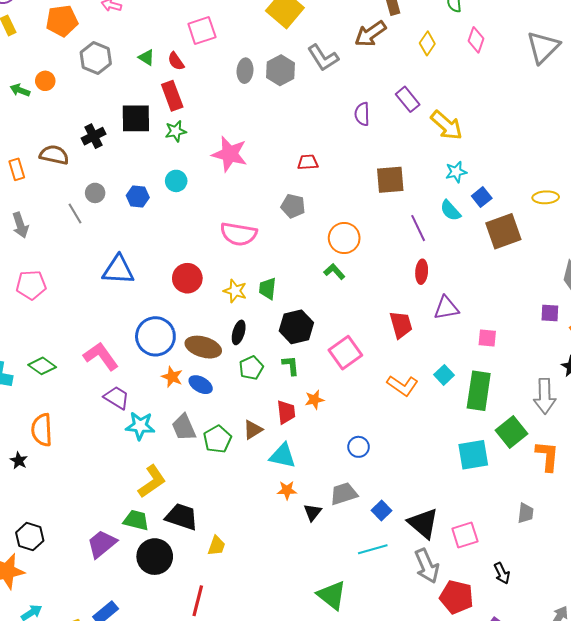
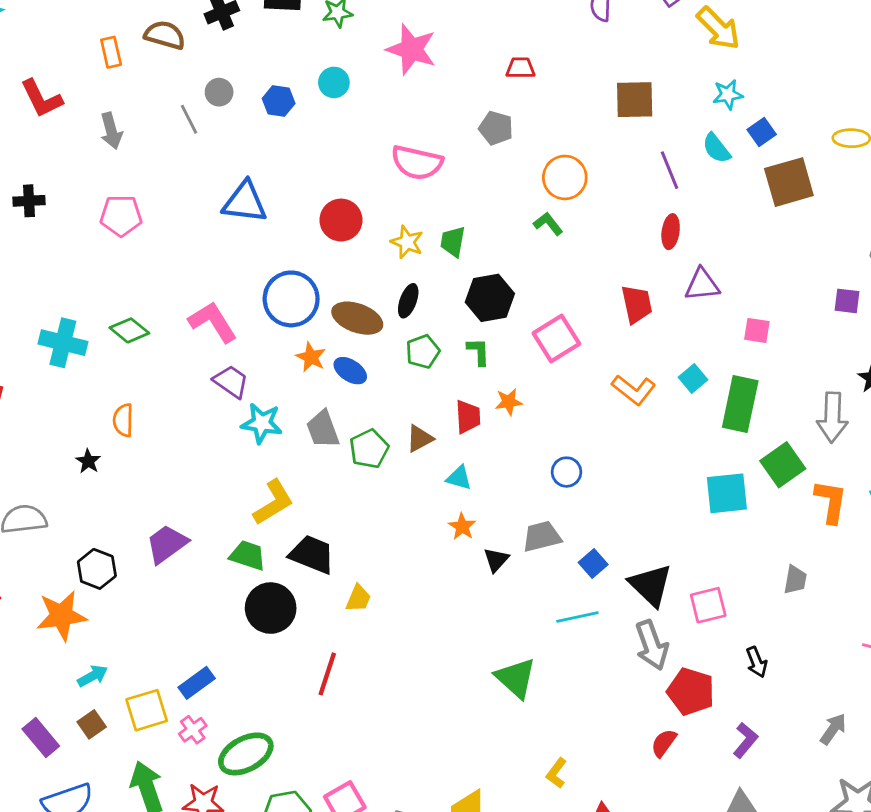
orange semicircle: (42, 430) -> (123, 420), size x0.7
cyan triangle: (283, 456) -> (459, 478), size x0.7
orange star: (287, 490) -> (462, 527), turned 30
purple trapezoid: (102, 544) -> (167, 544), moved

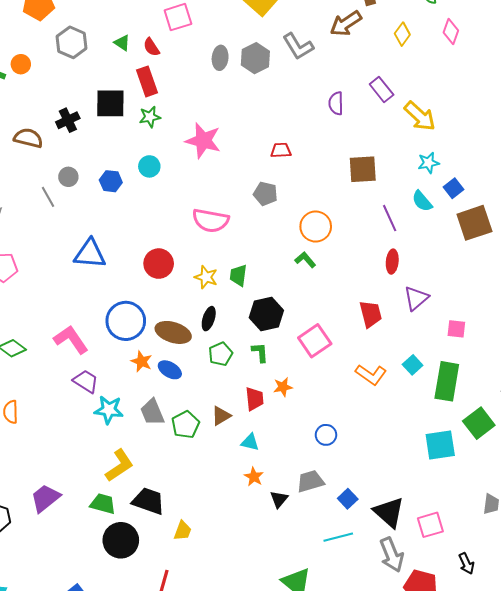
purple triangle: (702, 285) -> (416, 298), turned -32

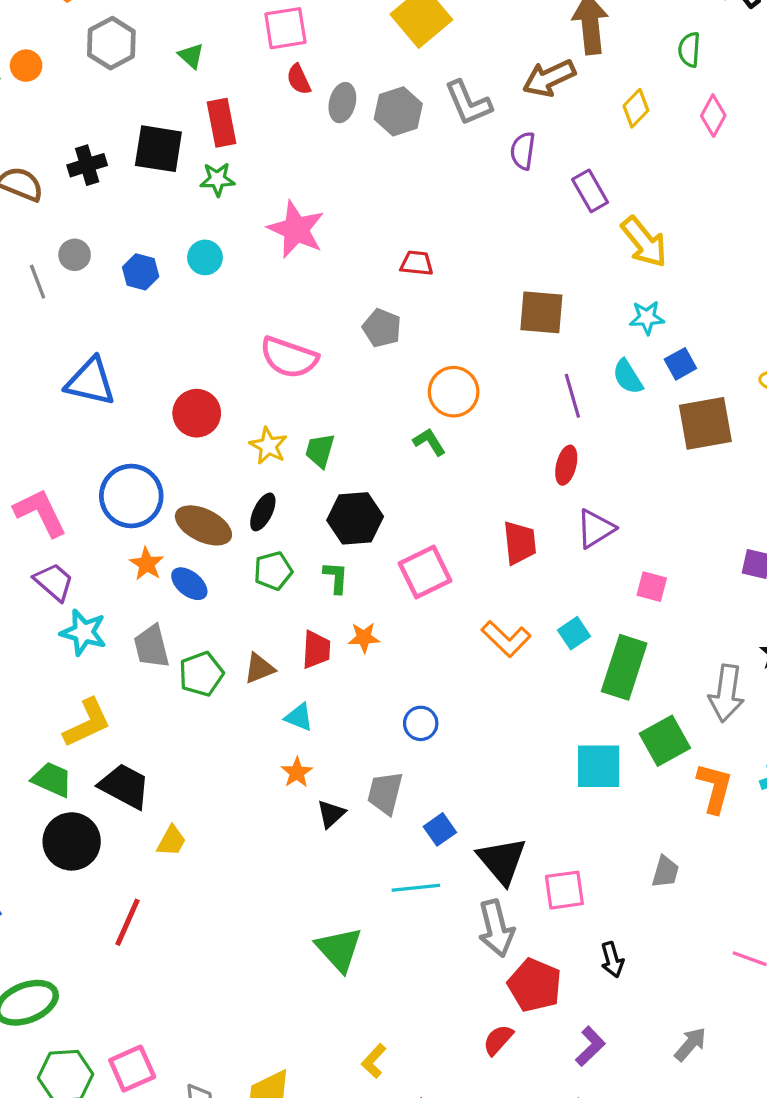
red semicircle: (151, 47) -> (299, 79), moved
purple semicircle: (336, 103) -> (523, 151), moved
gray trapezoid: (310, 481) -> (385, 793), turned -68

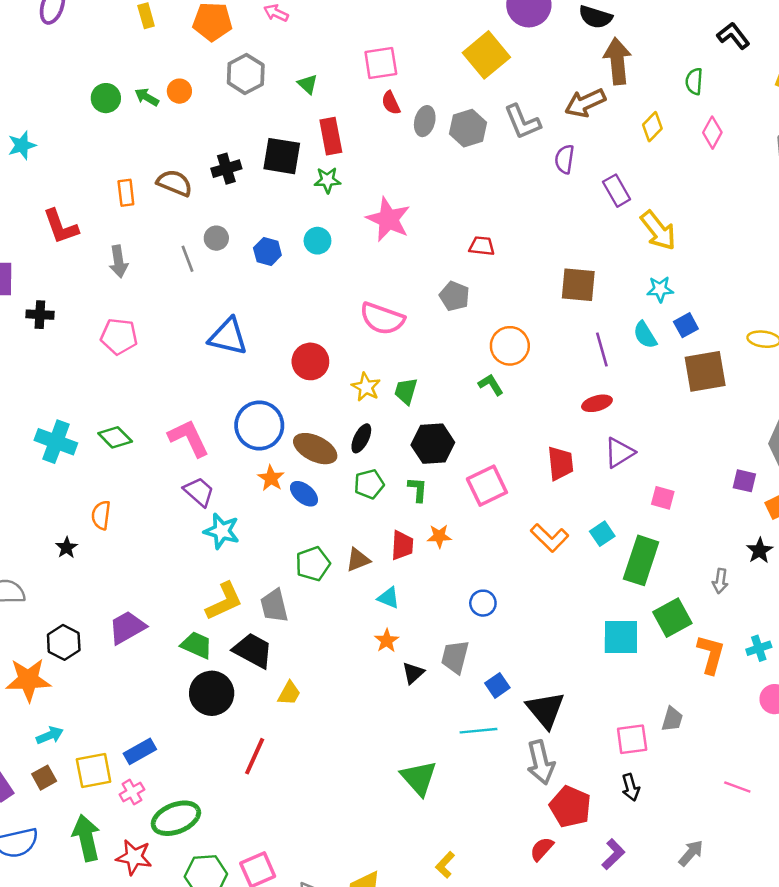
red ellipse: (566, 465) -> (597, 403), turned 60
gray trapezoid: (152, 646) -> (274, 606), moved
gray arrow: (726, 693) -> (720, 581), size x0.6
pink square: (564, 890) -> (632, 739), moved

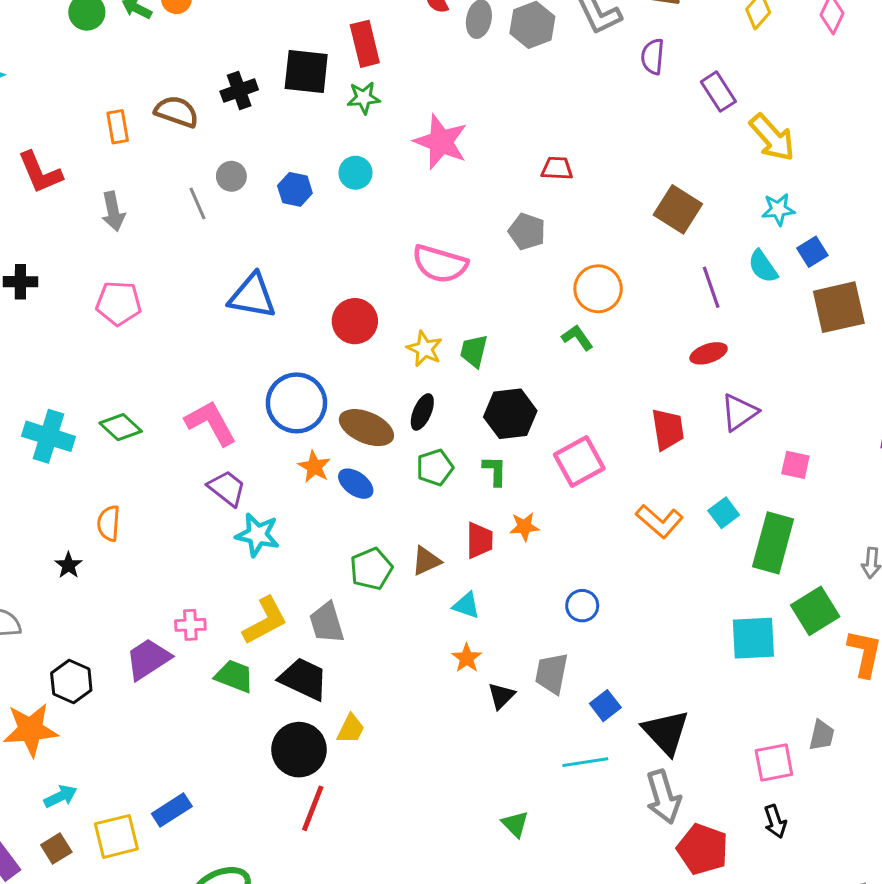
brown square: (578, 285) -> (678, 209), turned 30
black circle: (212, 693) -> (299, 750), moved
green triangle: (419, 778) -> (515, 824), size x0.6
pink cross: (132, 792) -> (190, 625), moved, turned 30

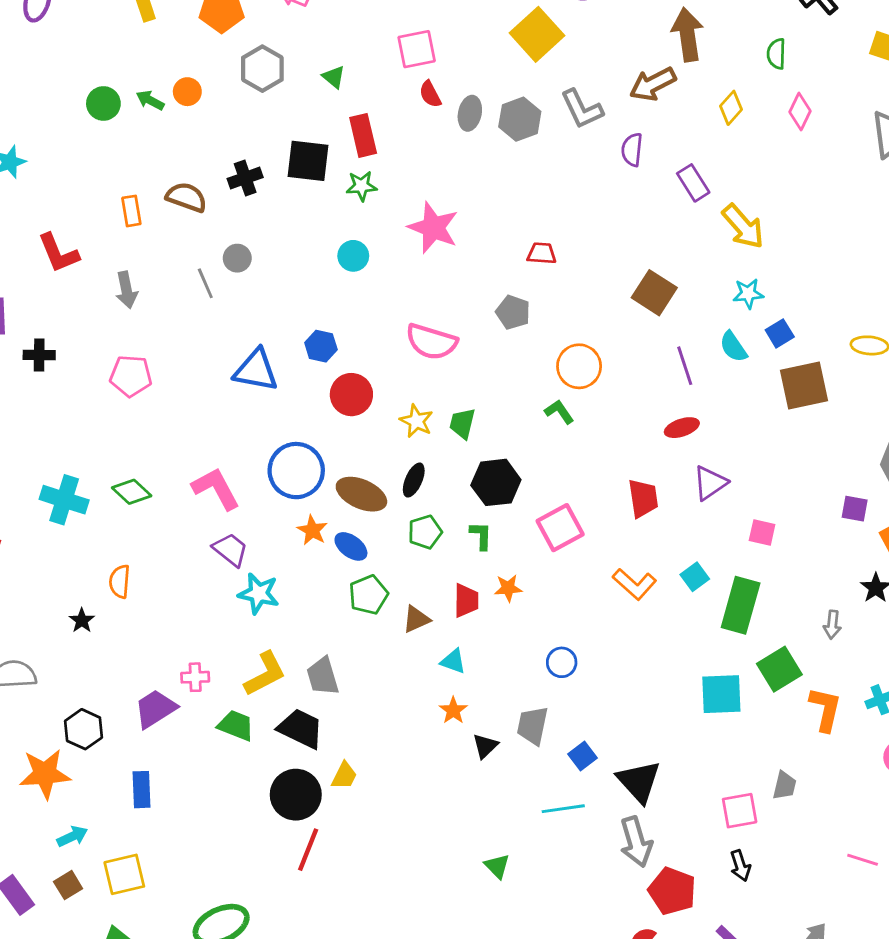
blue hexagon: (295, 189) -> (321, 346), moved
green pentagon: (371, 569) -> (368, 595), moved
blue rectangle: (172, 810) -> (142, 790), moved, turned -60

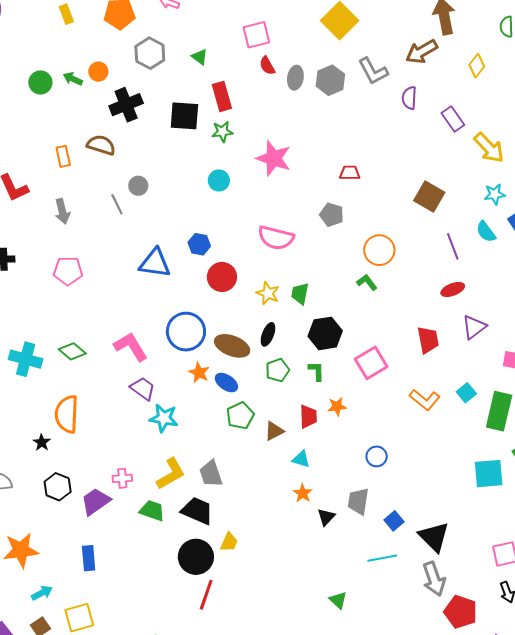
black cross: (245, 178) -> (126, 105), moved, size x1.4
orange semicircle: (120, 581) -> (67, 414), size x1.6
black hexagon: (83, 729) -> (58, 487), moved

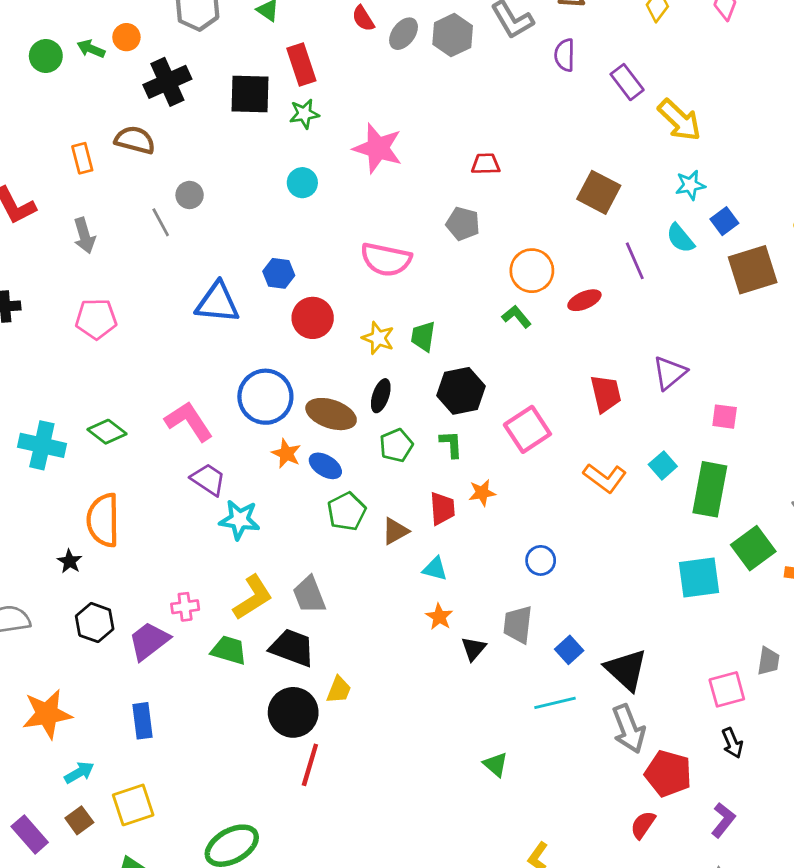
gray ellipse: (295, 78) -> (404, 34), turned 30
red ellipse: (453, 289) -> (584, 300), moved

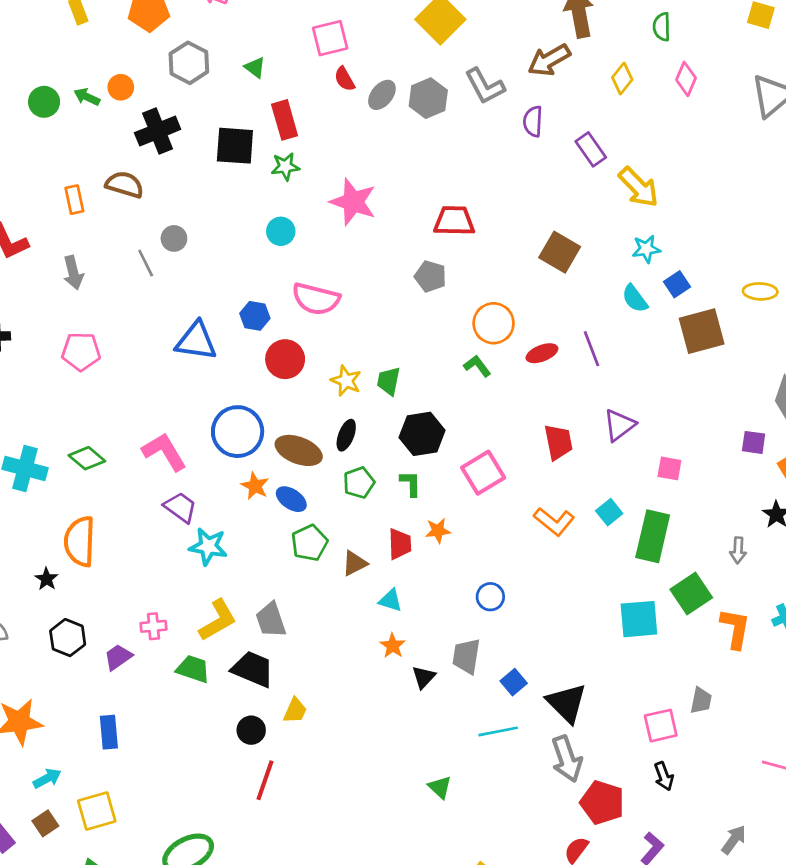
red trapezoid: (486, 164) -> (454, 221), size x1.5
pink semicircle: (386, 260) -> (316, 299), moved
purple line: (635, 261) -> (591, 349), moved
purple trapezoid: (149, 641) -> (118, 657), size x0.7
black circle: (293, 712) -> (251, 730), size x0.6

